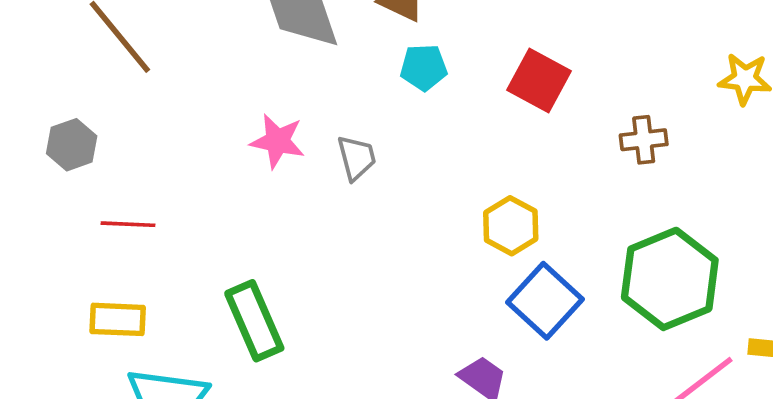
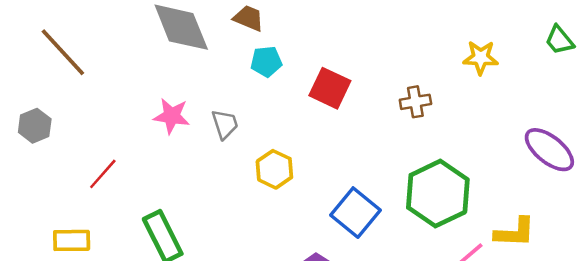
red square: (539, 81) -> (330, 88), moved
red line: (128, 224) -> (103, 174), moved, turned -48
yellow hexagon: (511, 226) -> (274, 169), moved

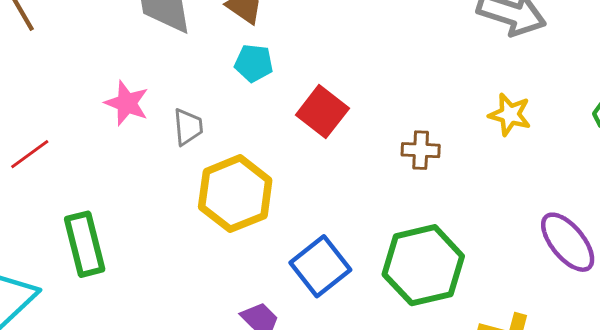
yellow hexagon: (274, 169) -> (235, 194), size x1.6

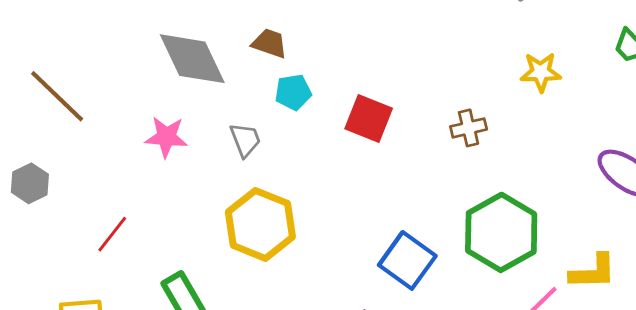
pink star: (127, 103) -> (166, 137), moved
gray trapezoid: (188, 127) -> (245, 140), moved
yellow hexagon: (235, 194) -> (260, 224), moved

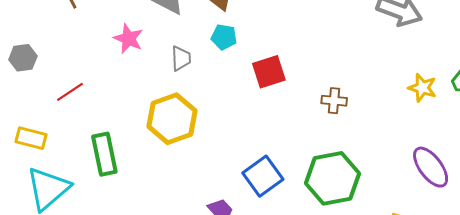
yellow star: (541, 72) -> (422, 88), moved
red square: (369, 118) -> (269, 72), turned 32
gray hexagon: (30, 183) -> (23, 58), moved

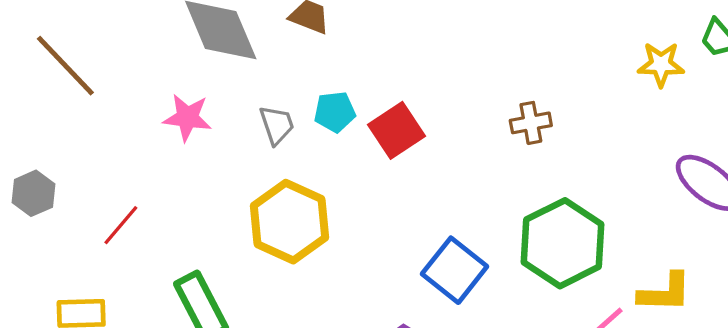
cyan pentagon: (224, 37) -> (335, 112), moved
red square: (269, 72) -> (396, 130), moved

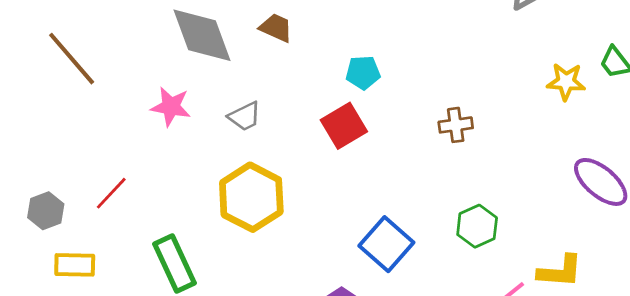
cyan pentagon: (335, 112) -> (363, 73), moved
gray trapezoid: (277, 125) -> (245, 116), turned 80
gray hexagon: (33, 193) -> (46, 211), moved
green hexagon: (562, 243) -> (477, 226), size x0.6

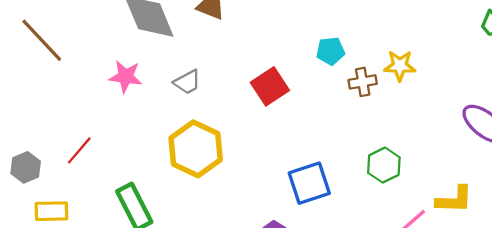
cyan pentagon: (363, 73) -> (330, 51), moved
yellow star: (566, 82) -> (400, 66), moved
blue square: (386, 244) -> (309, 183), turned 33

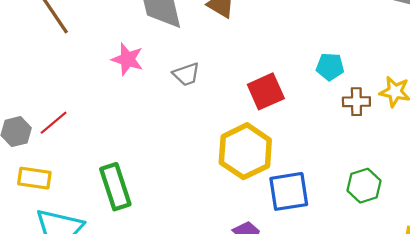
yellow hexagon: (196, 149) -> (245, 151), moved
red line: (79, 150) -> (54, 123), moved

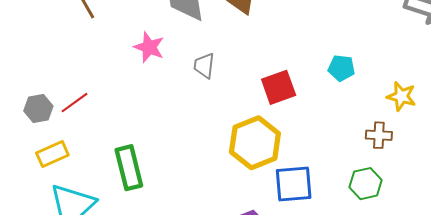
gray trapezoid: (186, 74) -> (204, 66), turned 112
brown cross: (356, 102) -> (379, 135), moved
yellow rectangle: (34, 178) -> (52, 154), turned -36

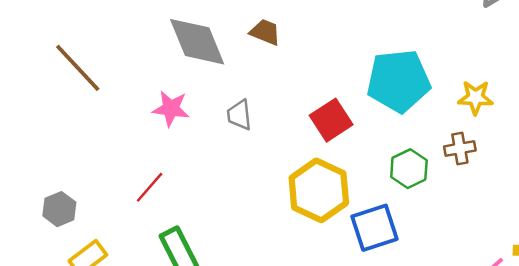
cyan pentagon: (341, 68) -> (399, 81), size x2.0
red line: (74, 103) -> (150, 187), moved
green hexagon: (366, 184) -> (409, 169), moved

